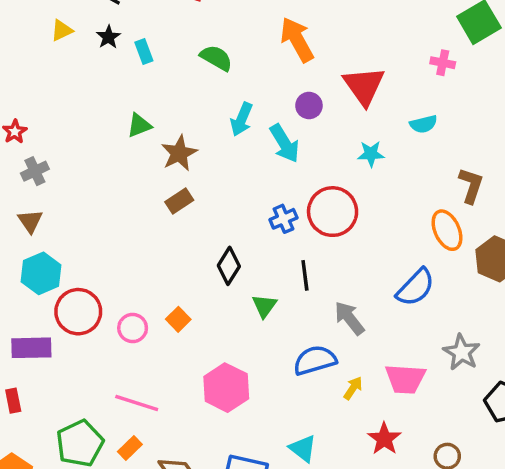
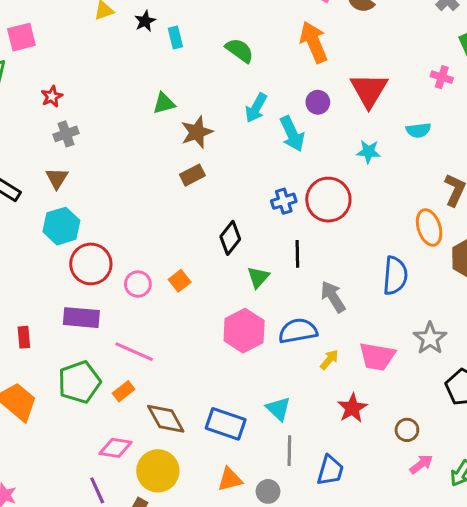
blue semicircle: (415, 287) -> (395, 276), turned -45
purple rectangle: (31, 348) -> (81, 318), moved
pink hexagon: (226, 388) -> (244, 331), moved

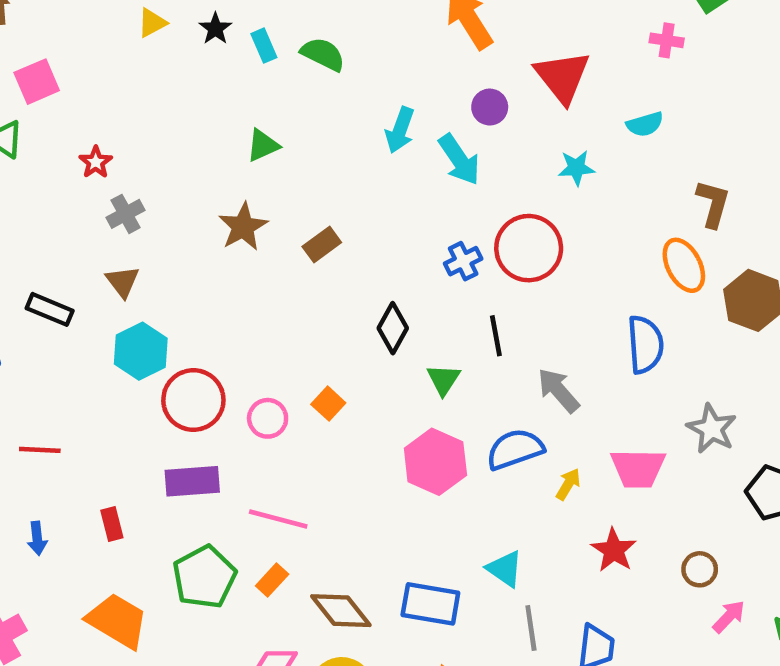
green semicircle: (240, 50) -> (323, 54), moved
brown star: (197, 132) -> (243, 227), moved

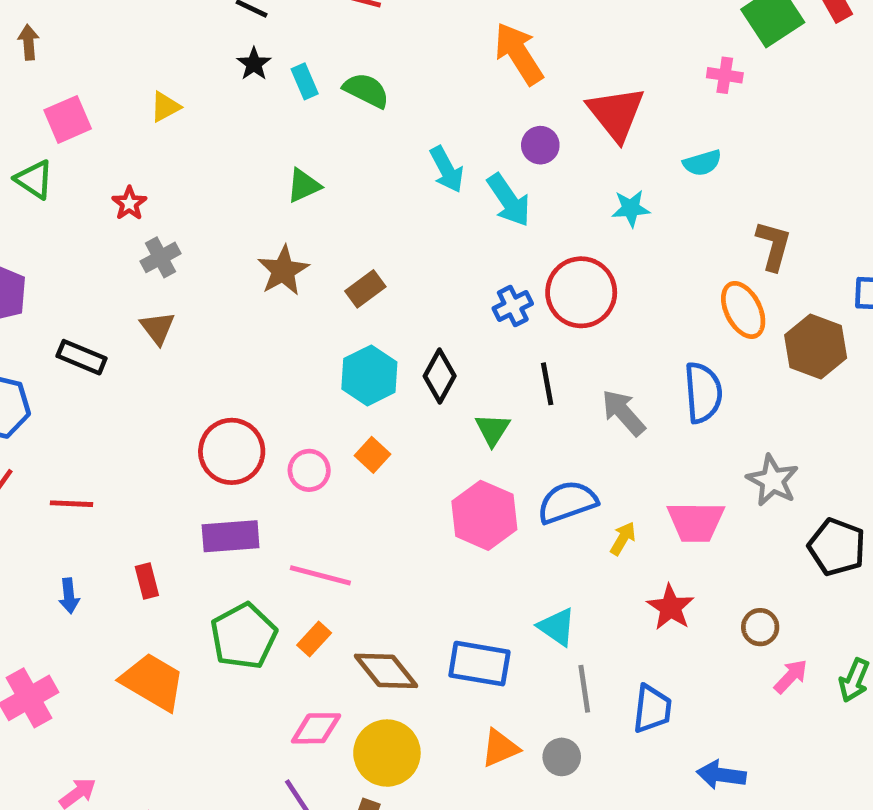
yellow triangle: (152, 23) -> (165, 107), moved
cyan arrow: (400, 130) -> (447, 169), turned -48
cyan hexagon: (141, 351) -> (369, 375), moved
gray arrow: (558, 390) -> (623, 413), moved

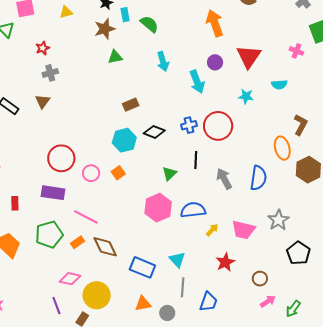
cyan arrow: (447, 169) -> (163, 61), moved
brown star: (283, 271) -> (105, 29), moved
black diamond: (440, 376) -> (154, 132), moved, turned 70
brown diamond: (386, 671) -> (105, 247), moved

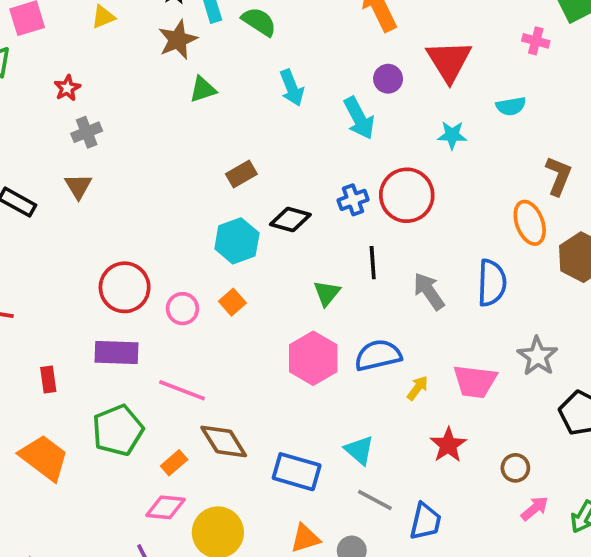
orange rectangle: (77, 242) -> (174, 463), moved
gray line: (183, 287) -> (375, 500), turned -60

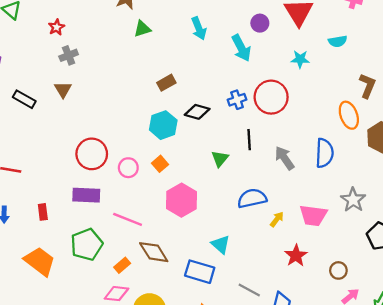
pink hexagon: (313, 358) -> (181, 200), moved
cyan triangle: (359, 450) -> (221, 244), moved

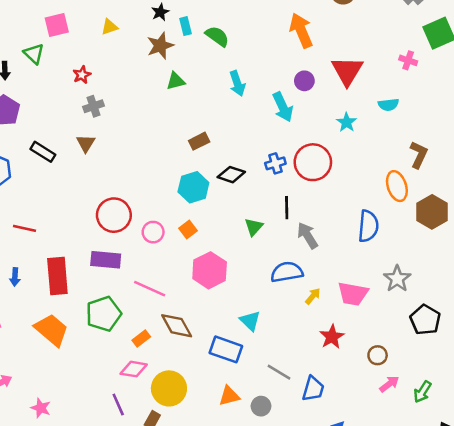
cyan star: (300, 59) -> (347, 122), turned 30
gray arrow: (285, 158) -> (307, 235), moved
red rectangle: (43, 212) -> (57, 276), size x2.0

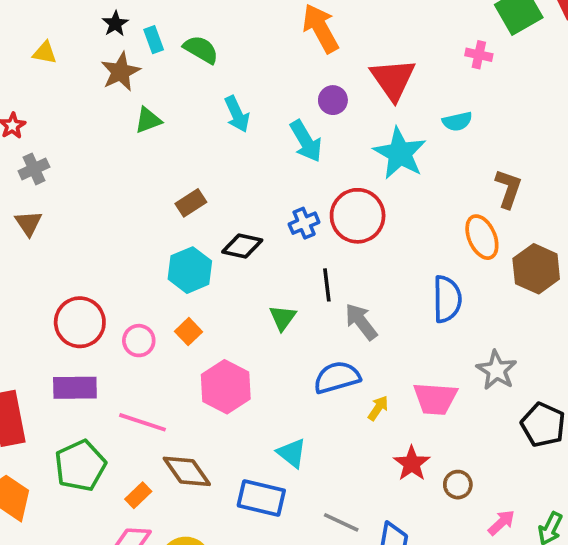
yellow triangle: (109, 27) -> (45, 53), turned 36
cyan star: (347, 122) -> (400, 153), size x1.8
brown circle: (378, 355) -> (458, 485), moved

